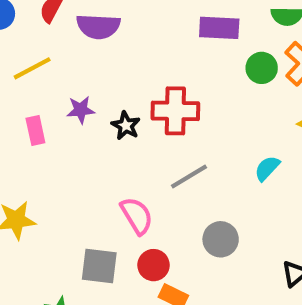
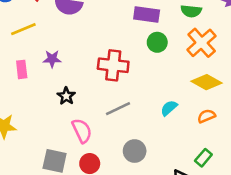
green circle: (262, 68) -> (157, 42), moved
black star: (126, 126) -> (66, 96), moved

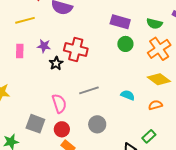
red cross: (113, 65) -> (76, 50), moved
black star: (66, 96) -> (56, 63), moved
cyan semicircle: (169, 108) -> (128, 95), turned 56

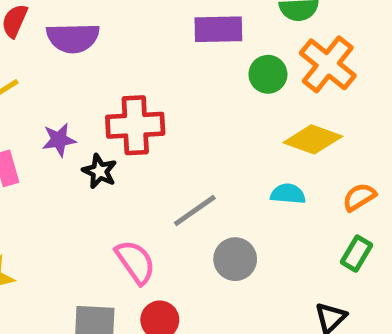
green circle: (125, 44) -> (268, 74), moved
yellow diamond: (159, 79) -> (313, 139), moved
gray circle: (97, 124) -> (235, 259), moved
green rectangle: (149, 136) -> (357, 254), moved

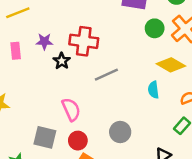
cyan semicircle: (288, 194) -> (153, 90), turned -112
gray line: (195, 211) -> (106, 75), moved
gray circle: (235, 259) -> (120, 132), moved

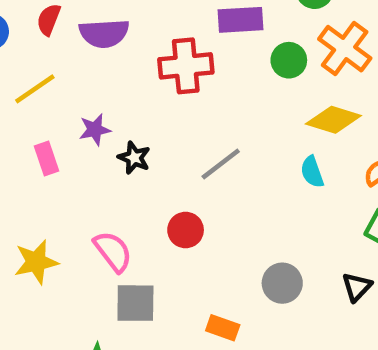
red cross: (84, 41) -> (186, 66), moved
pink semicircle: (71, 109) -> (113, 251), moved
gray circle: (120, 132) -> (282, 283), moved
red circle: (78, 141) -> (186, 230), moved

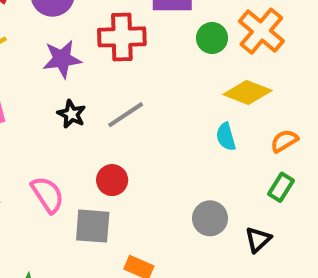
purple star: (95, 130) -> (62, 59), moved, size x1.4
gray line: (221, 164) -> (126, 115), moved
gray circle: (282, 283) -> (210, 218), moved
gray square: (135, 303) -> (93, 226), moved

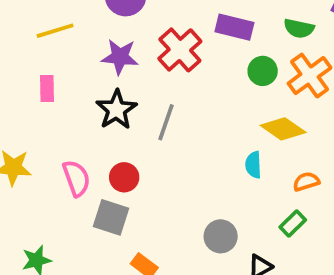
red cross: (122, 37) -> (180, 50), turned 36
black star: (71, 114) -> (116, 110), size x1.5
gray line: (126, 115) -> (166, 122), turned -51
red circle: (112, 180) -> (124, 177), moved

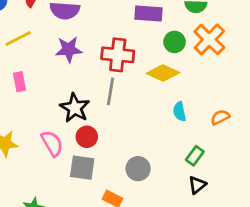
red cross: (180, 50) -> (118, 55), moved, turned -32
black star: (116, 110) -> (75, 108), moved
yellow diamond: (283, 129) -> (163, 73), moved
green rectangle: (293, 224) -> (195, 156), moved
gray circle: (221, 236) -> (138, 169), moved

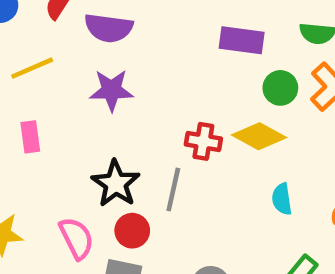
red cross: (118, 55) -> (203, 141), moved, size x0.7
gray line: (110, 91) -> (173, 190), moved

